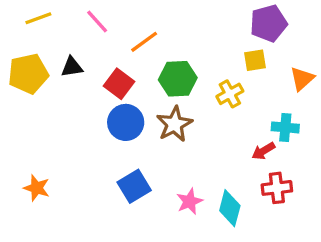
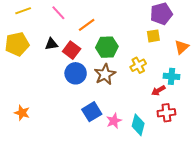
black triangle: (72, 67) -> (51, 44), moved
yellow cross: (230, 94) -> (138, 65), moved
blue square: (134, 186) -> (92, 112), moved

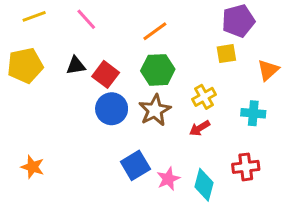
orange line: (87, 25) -> (155, 31), moved
red arrow: (158, 91) -> (200, 128), moved

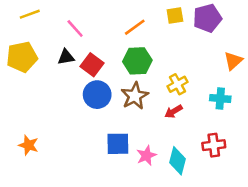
pink line: (86, 19) -> (75, 28), moved
yellow square: (226, 54) -> (175, 16), moved
blue square: (135, 165) -> (118, 144), turned 30

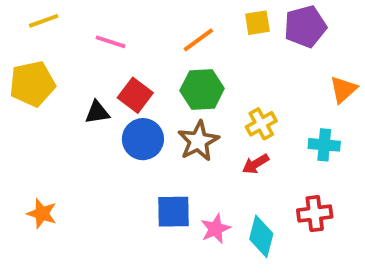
pink line: (75, 28) -> (111, 42), turned -30
black triangle: (66, 57) -> (97, 112), moved

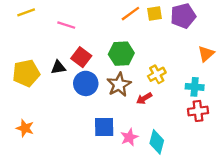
orange line: (198, 40) -> (130, 14), moved
yellow pentagon: (32, 84) -> (26, 73), moved
red arrow: (256, 164) -> (144, 98), moved
red cross: (315, 214) -> (198, 111), moved

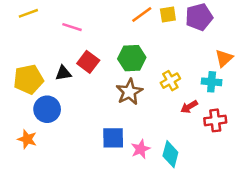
blue circle: (86, 83) -> (47, 109), moved
cyan cross: (195, 87) -> (212, 82), moved
red arrow: (144, 98) -> (189, 107), moved

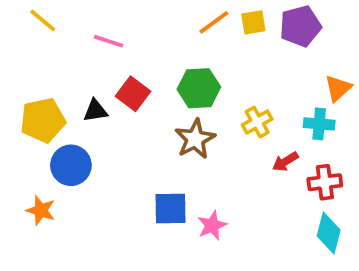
yellow line: (28, 13) -> (43, 20), turned 60
cyan diamond: (170, 154) -> (329, 233), moved

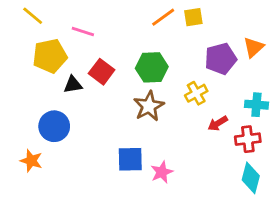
purple pentagon: (300, 26) -> (221, 59), moved
orange triangle: (338, 88) -> (254, 47), moved
yellow pentagon: (43, 120) -> (50, 56), moved
cyan cross: (319, 124) -> (256, 105), moved

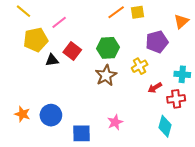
pink line: (83, 32) -> (59, 22), turned -56
orange triangle: (254, 47) -> (181, 21), moved
blue circle: (54, 126) -> (51, 115), moved
blue square: (130, 159) -> (81, 133), moved
cyan diamond: (251, 178) -> (165, 126), moved

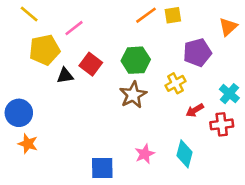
cyan cross: (182, 74) -> (229, 94), turned 35
blue circle: (51, 115) -> (19, 113), moved
cyan diamond: (165, 126) -> (184, 154), moved

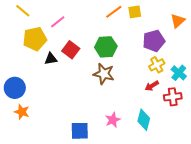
yellow cross: (175, 83) -> (157, 65), moved
brown star: (133, 95) -> (104, 74), turned -30

